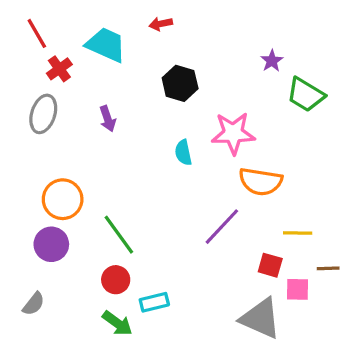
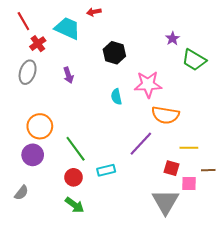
red arrow: (161, 24) -> (94, 12), moved
cyan rectangle: (154, 302) -> (106, 170), moved
gray triangle: (261, 318) -> (165, 202), turned 36

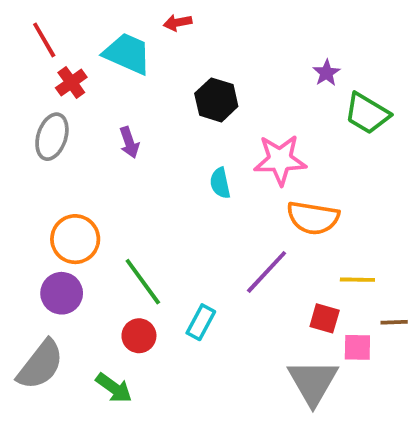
cyan rectangle: (106, 170) -> (201, 322), turned -48
gray semicircle: (21, 193) -> (40, 365), size x1.8
green arrow: (75, 205) -> (114, 388), moved

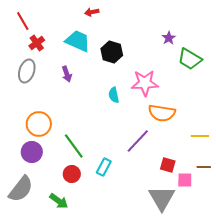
cyan trapezoid: (127, 54) -> (78, 41), moved
yellow line: (357, 280) -> (200, 136), moved

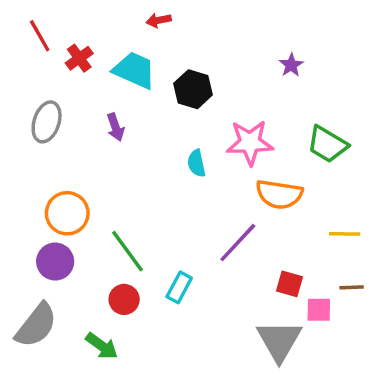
red cross: (37, 43) -> (79, 58), moved
green trapezoid: (190, 59) -> (327, 144), moved

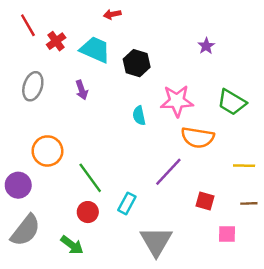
purple circle: (55, 262) -> (18, 185), moved
pink square: (319, 310) -> (227, 234), moved
gray triangle: (279, 341) -> (156, 241), moved

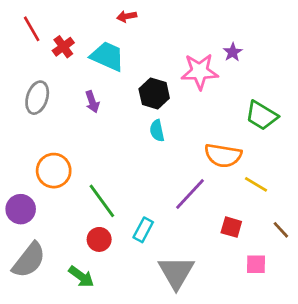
black hexagon: (137, 63) -> (154, 93), moved
pink star: (177, 101) -> (200, 71), moved
yellow line: (244, 166) -> (256, 184), moved, turned 30
brown line: (249, 203) -> (281, 230), turned 49

